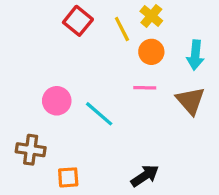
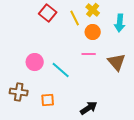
cyan arrow: (195, 55) -> (120, 23), moved
orange square: (68, 177) -> (48, 100), moved

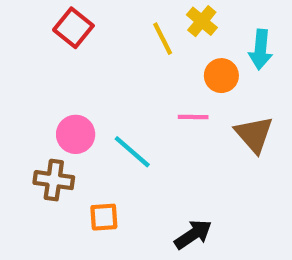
red square: (48, 13) -> (73, 28), moved
orange circle: (93, 32) -> (221, 76), moved
brown cross: (19, 92) -> (54, 180), moved

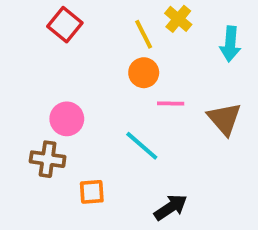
orange circle: (221, 76) -> (144, 73), moved
cyan line: (132, 152) -> (142, 146), moved

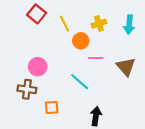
yellow cross: (178, 19) -> (99, 24), moved, turned 32
yellow line: (144, 34) -> (65, 24), moved
black arrow: (171, 207) -> (96, 116), turned -48

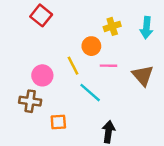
yellow line: (65, 24) -> (73, 66), moved

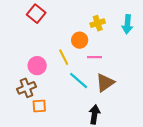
brown triangle: (143, 75) -> (105, 83), moved, turned 36
brown cross: (30, 101) -> (27, 88), turned -30
orange square: (58, 122) -> (39, 106), moved

